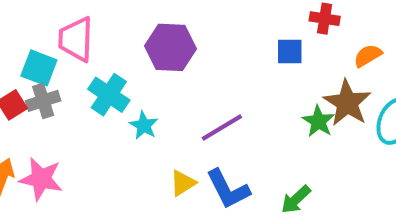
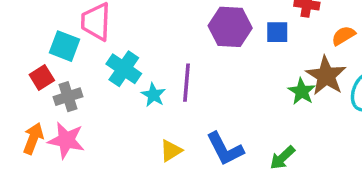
purple hexagon: (170, 47) -> (230, 27), moved
gray cross: (43, 101) -> (68, 97), moved
purple line: (222, 128) -> (187, 83), moved, turned -54
yellow triangle: (183, 183) -> (171, 151), moved

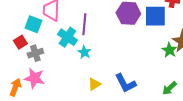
blue square: (277, 32) -> (155, 16), size x1.6
purple line: (187, 83) -> (84, 24), moved
orange arrow: (33, 138) -> (15, 87), moved
green arrow: (282, 158) -> (169, 88), moved

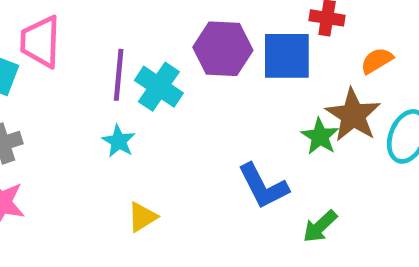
cyan cross: (67, 37) -> (159, 87), moved
blue L-shape: (125, 83) -> (263, 186), moved

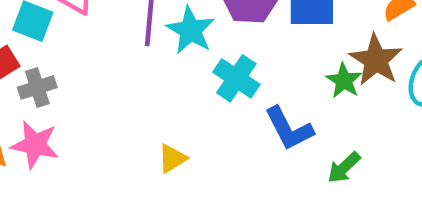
cyan cross: (159, 87) -> (236, 78), moved
cyan star: (119, 141) -> (191, 30), moved, size x1.5

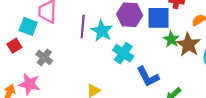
green star: (344, 81) -> (171, 39), moved
gray cross: (37, 87) -> (44, 57), moved, turned -35

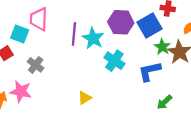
blue square: (158, 18) -> (150, 25), turned -30
blue L-shape: (148, 77) -> (150, 71), moved, turned 105

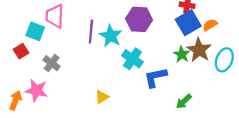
blue square: (150, 25) -> (188, 23), moved
green star: (162, 47) -> (182, 54), moved
blue L-shape: (150, 71) -> (155, 77), moved

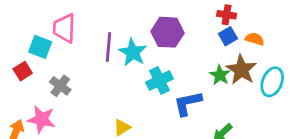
blue square: (188, 23) -> (228, 36), size x0.6
orange semicircle: (210, 25) -> (255, 39), turned 48
cyan cross: (132, 59) -> (160, 80), turned 30

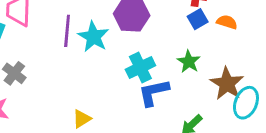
brown star: (241, 70) -> (227, 84), moved
cyan cross: (160, 80) -> (140, 67), moved
cyan ellipse: (272, 82) -> (246, 103), moved

